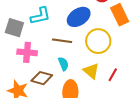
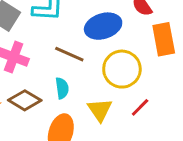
red line: (113, 75) -> (140, 107), moved

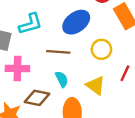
yellow circle: (122, 69) -> (101, 49), size x0.7

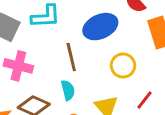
brown line: (58, 52) -> (71, 57), turned 60

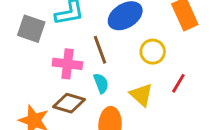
pink cross: (18, 66) -> (67, 64), moved

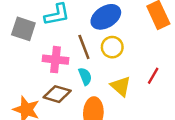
yellow circle: (153, 52) -> (112, 47), moved

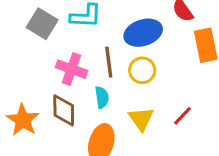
brown diamond: (57, 94) -> (64, 110), turned 60

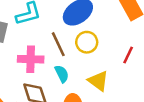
red line: (183, 116) -> (128, 55), moved

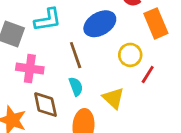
yellow circle: (87, 42) -> (130, 55), moved
pink cross: (31, 59) -> (30, 69), moved

